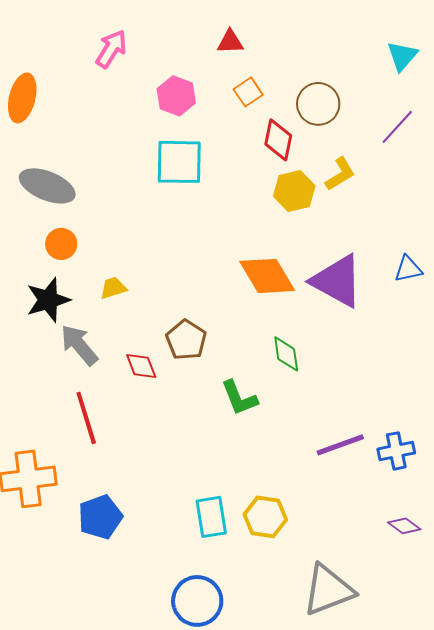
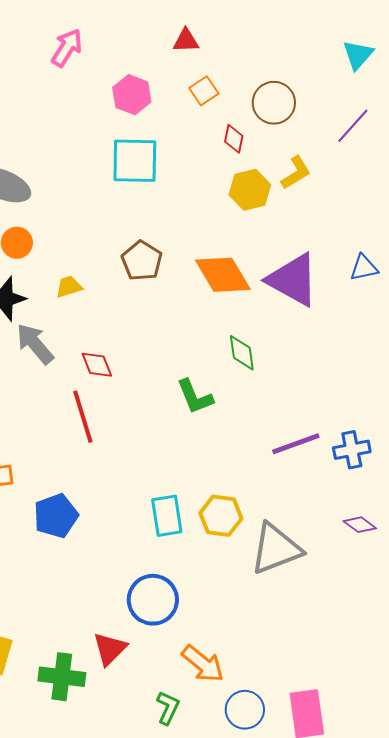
red diamond: (278, 140) -> (234, 139), size x0.7
brown pentagon: (186, 340) -> (142, 261), moved
red line: (86, 418) -> (83, 417), moved
gray triangle: (328, 590) -> (276, 549), moved

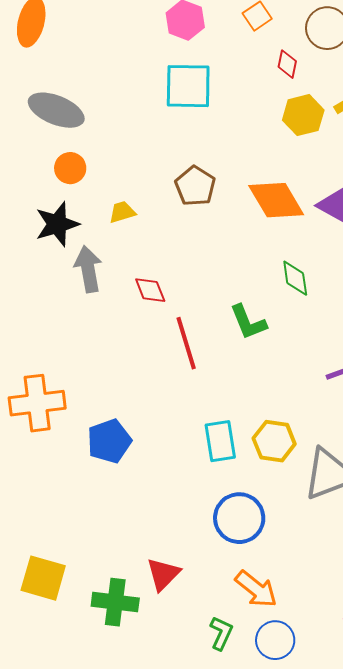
gray arrow: (35, 344) -> (88, 269), turned 30
red line: (83, 417) -> (186, 343), moved
blue circle: (153, 600) -> (239, 518), moved
blue circle: (245, 710) -> (275, 640), moved

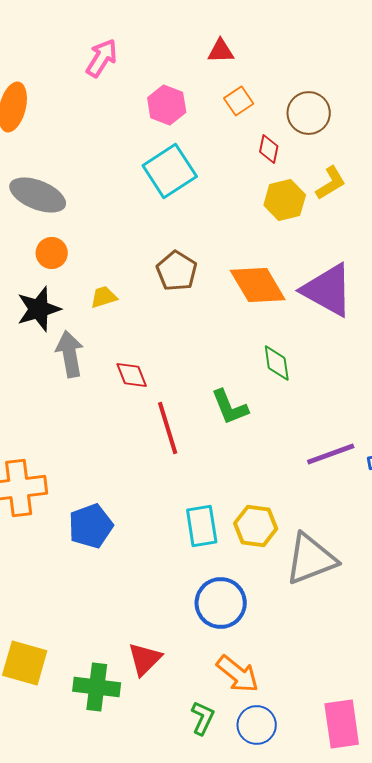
cyan square: (188, 86) -> (170, 171), turned -34

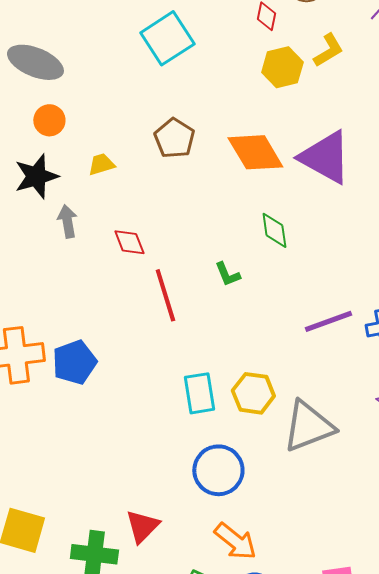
gray arrow: (70, 354) -> (67, 221), size x0.7
green L-shape: (230, 407) -> (227, 274), size x0.7
blue pentagon: (91, 526) -> (74, 362), moved

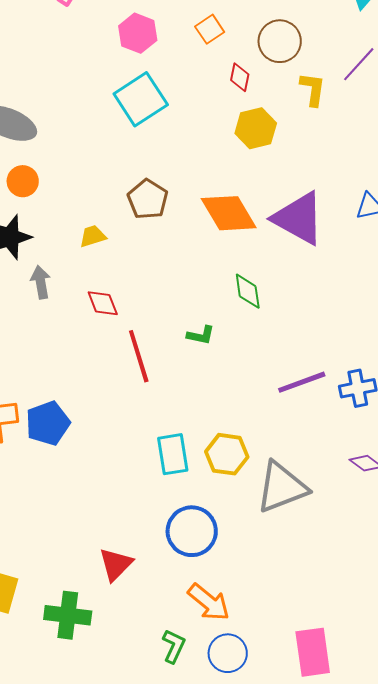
yellow L-shape: (328, 50) -> (313, 89), moved, turned -51
yellow trapezoid: (101, 164) -> (93, 236), moved
green L-shape: (227, 274) -> (201, 335), turned -56
red triangle: (142, 526) -> (116, 564), moved

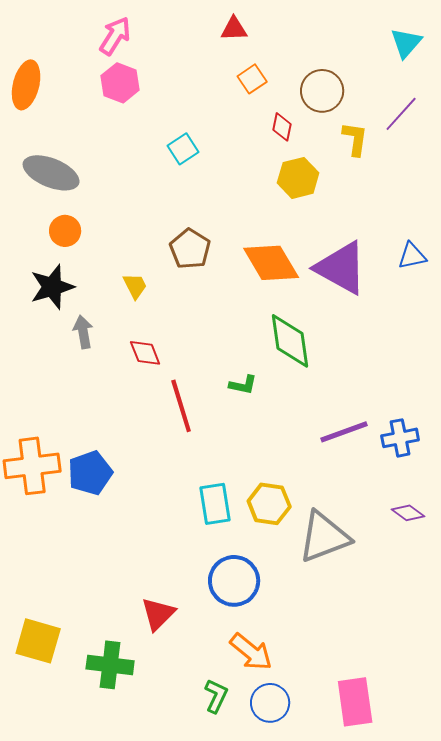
pink hexagon: (138, 33) -> (120, 83), moved
cyan square: (141, 99) -> (183, 149), size x0.6
yellow trapezoid: (93, 236) -> (135, 286), turned 80
green diamond: (248, 291) -> (290, 341), size x1.5

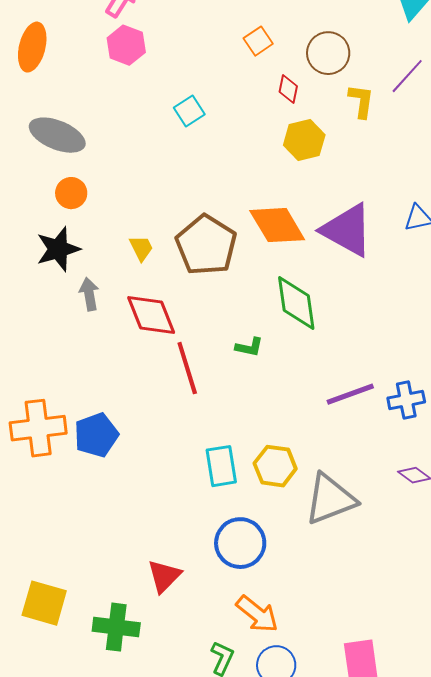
brown pentagon: (190, 249) -> (206, 245), moved, size x1.5
red diamond: (145, 353) -> (151, 315), size x1.6

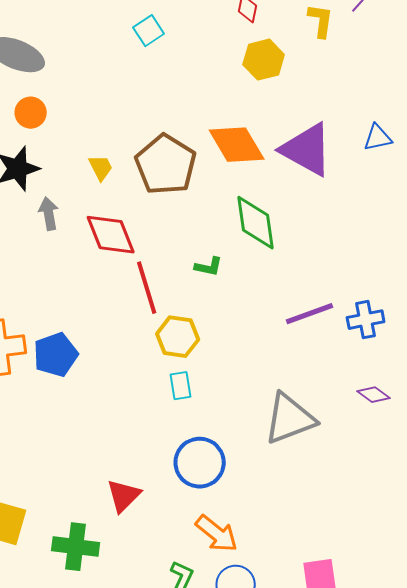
cyan rectangle: (221, 466) -> (181, 386), size x0.7
yellow hexagon: (275, 466) -> (178, 337), moved

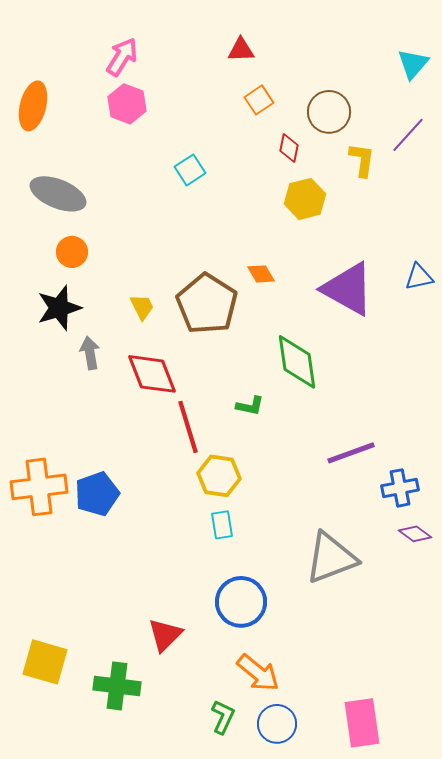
orange diamond: (237, 145) -> (261, 274), moved, size x0.5
blue cross: (366, 320) -> (400, 488), moved

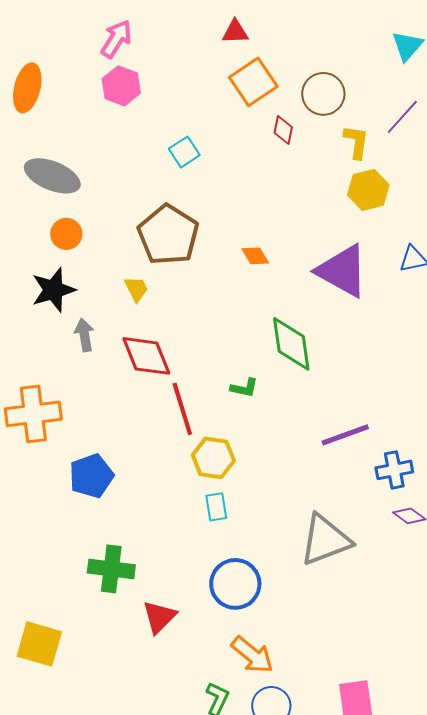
orange square: (259, 100) -> (253, 82), size x1.6
yellow hexagon: (305, 199) -> (368, 190), moved
brown pentagon: (207, 304) -> (168, 235), moved
orange cross: (39, 487) -> (33, 414), moved
green cross: (117, 686) -> (111, 569), moved

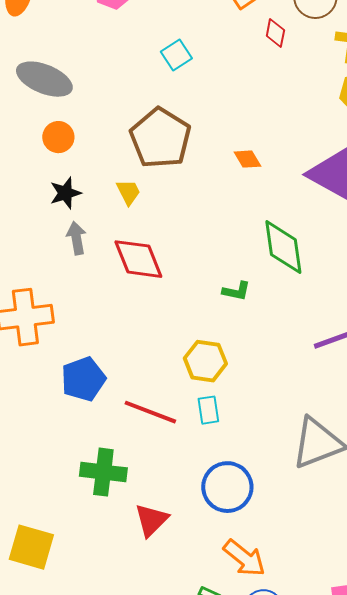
black star: (53, 290) -> (65, 193), moved, size x0.7
red line: (182, 409) -> (150, 412), moved, turned -52

